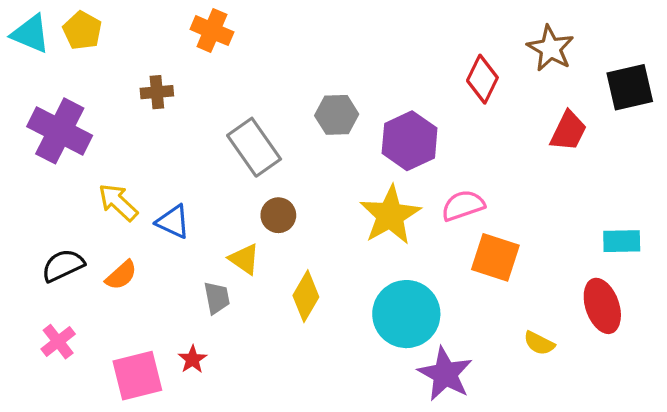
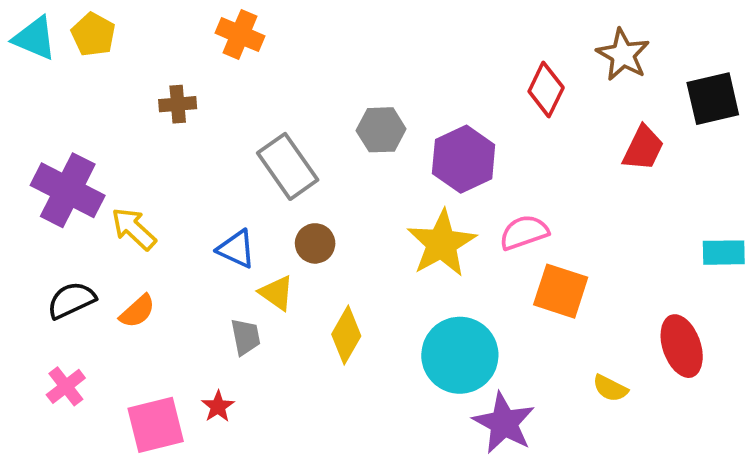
purple cross: (60, 131) -> (68, 190), moved
blue triangle: (173, 222) -> (236, 249), moved
cyan rectangle: (622, 241) -> (724, 253), moved

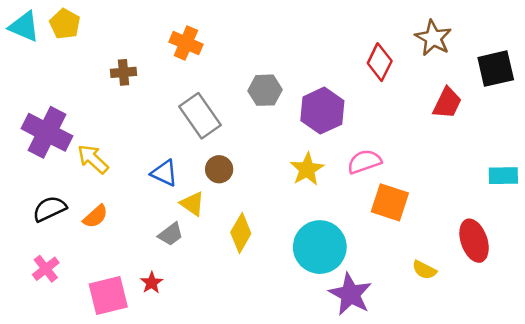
orange cross: (240, 35) -> (186, 43), moved
yellow star: (442, 243) -> (307, 169), size x0.7
gray trapezoid: (245, 337) -> (171, 234), turned 64

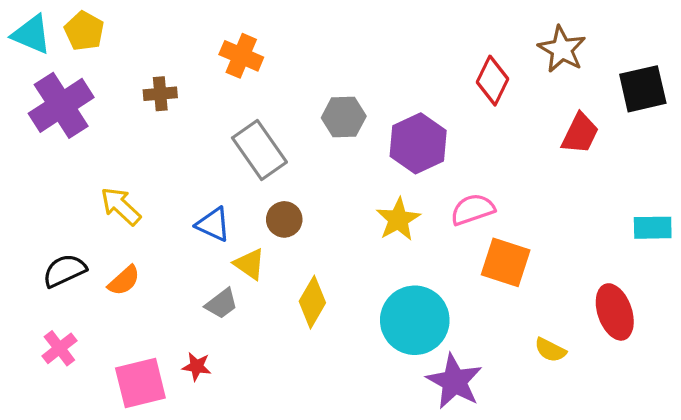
purple cross: (47, 132) -> (61, 105), moved, turned 30
red star: (152, 283) -> (197, 366), turned -30

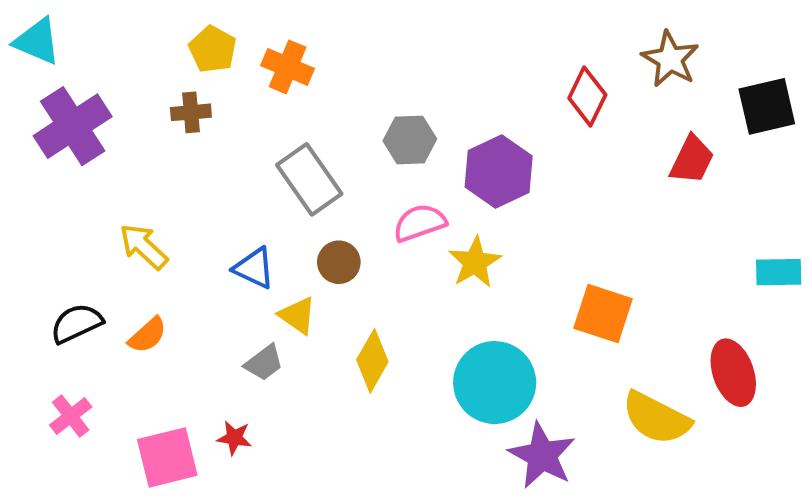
yellow pentagon: (84, 31) -> (213, 49), moved
pink semicircle: (473, 209) -> (420, 223), moved
yellow semicircle: (550, 350) -> (656, 418), size x1.8

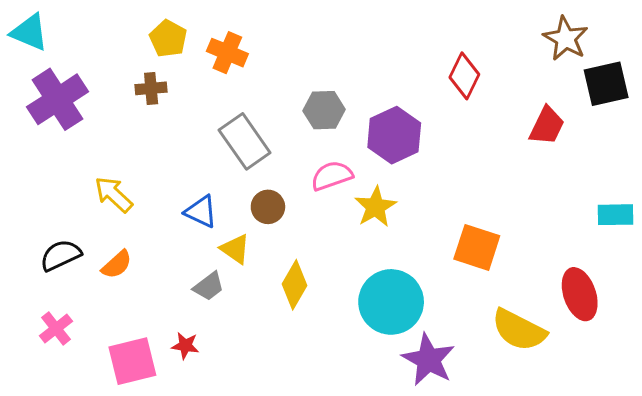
brown star: (670, 59) -> (566, 39), moved

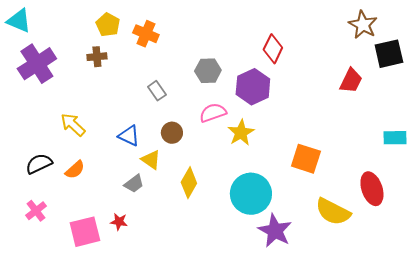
red diamond: (464, 76) -> (273, 49), moved
gray rectangle: (245, 141) -> (157, 91), size x0.6

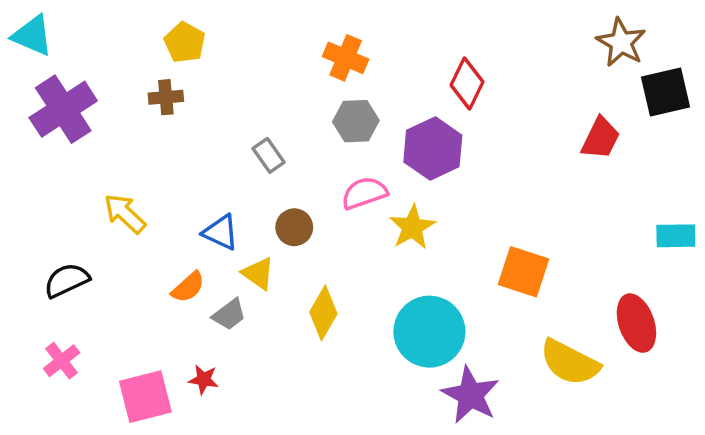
orange cross: (146, 34) -> (346, 58), moved
orange semicircle: (75, 170) -> (188, 287), moved

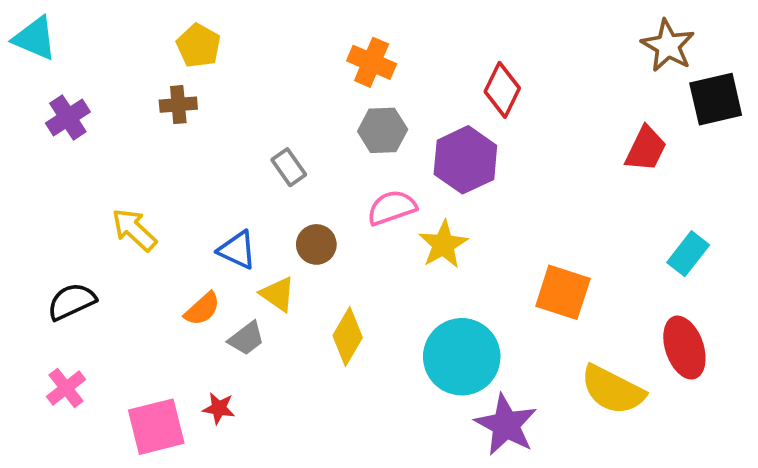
purple cross: (63, 109) -> (68, 117), size x0.6
cyan rectangle: (676, 236) -> (688, 254), moved, turned -51

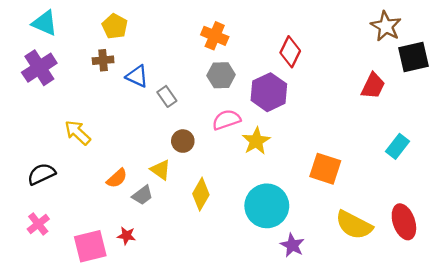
cyan triangle: (35, 38) -> (45, 23), moved
purple cross: (68, 117) -> (39, 68), size x1.4
blue triangle: (237, 250) -> (137, 76), moved
red ellipse: (684, 348) -> (404, 222), moved
purple star: (506, 425) -> (292, 245), size x0.7

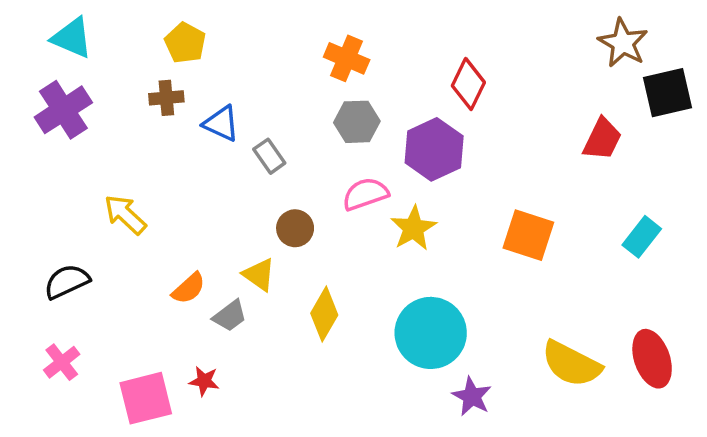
orange square: (325, 169) -> (528, 235), moved

